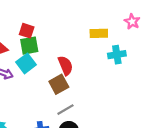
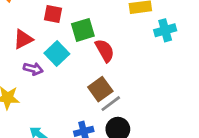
green square: (29, 46) -> (83, 30), moved
brown square: (59, 84) -> (100, 89), moved

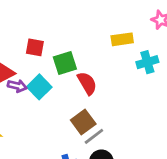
purple arrow: (33, 69) -> (17, 86), moved

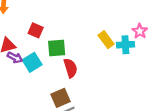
yellow rectangle: (122, 39) -> (106, 40), turned 49
cyan cross: (147, 62) -> (125, 45), moved

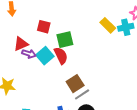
red semicircle: (70, 68) -> (61, 56), moved

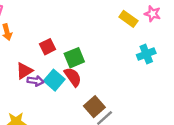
yellow rectangle: (108, 25) -> (128, 19), moved
red square: (44, 27) -> (48, 47), turned -32
cyan cross: (126, 27) -> (146, 54), moved

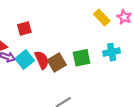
green square: (74, 58) -> (81, 58), moved
brown square: (94, 107) -> (57, 62), moved

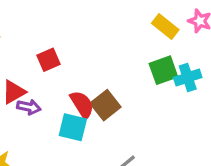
green square: (81, 58) -> (163, 70), moved
cyan square: (25, 60) -> (73, 127), moved, turned -30

